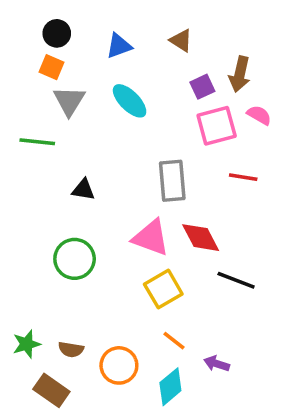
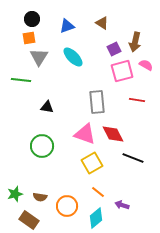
orange square: (51, 67) -> (29, 38), turned -32

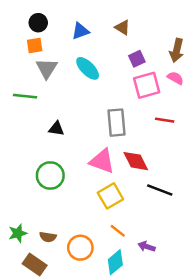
brown arrow: (135, 42) -> (177, 50), moved

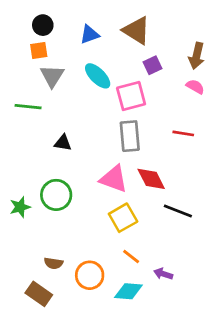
brown triangle: (122, 27) -> (136, 30), size x1.6
pink square: (147, 85) -> (131, 96), moved
green star: (18, 233) -> (20, 207), moved
cyan diamond: (115, 262) -> (128, 291), turned 45

